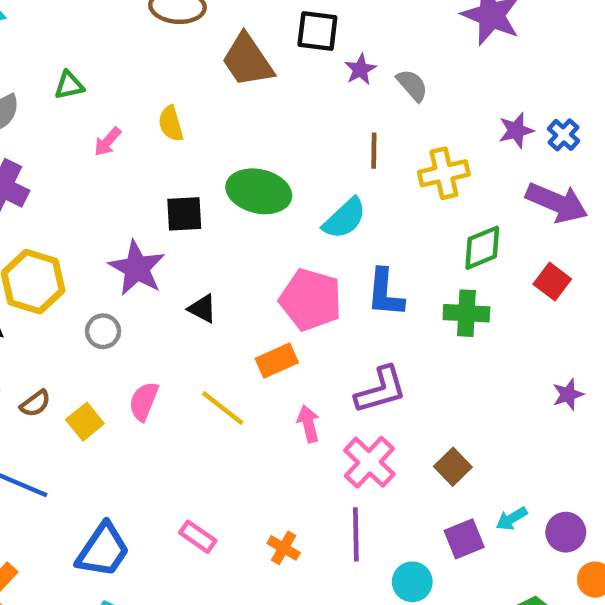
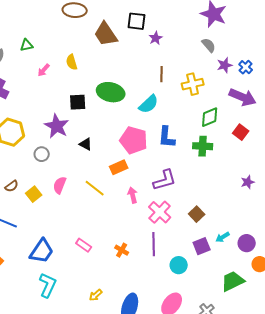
gray semicircle: (412, 85) -> (209, 45), moved

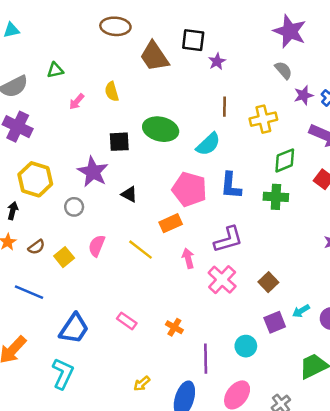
purple line: (154, 244) -> (206, 359), moved
cyan L-shape: (48, 285) -> (63, 374), moved

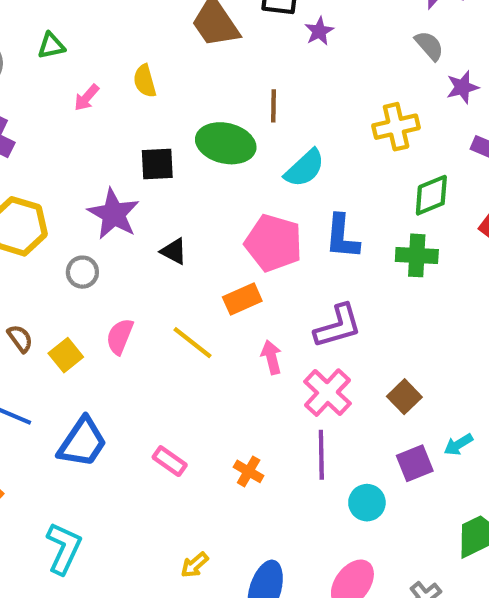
brown line: (225, 107) -> (273, 106), moved
brown semicircle: (36, 247) -> (20, 339), turned -90
blue trapezoid: (74, 328) -> (82, 442), moved
purple line: (206, 359) -> (321, 455), moved

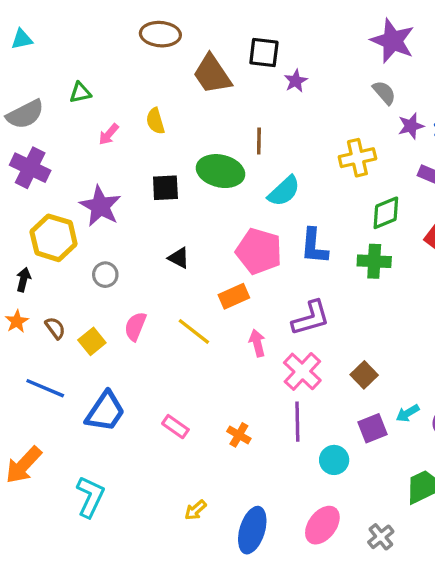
purple star: (114, 214) -> (100, 206), moved

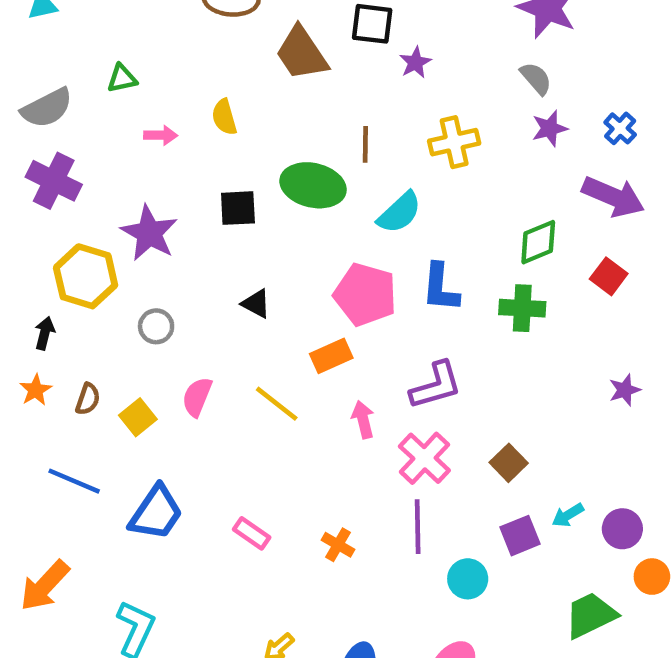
purple star: (411, 126) -> (550, 128), moved
pink arrow: (109, 134) -> (161, 135), turned -130
yellow cross: (357, 158) -> (454, 142), moved
brown semicircle: (55, 328) -> (88, 399), turned 55

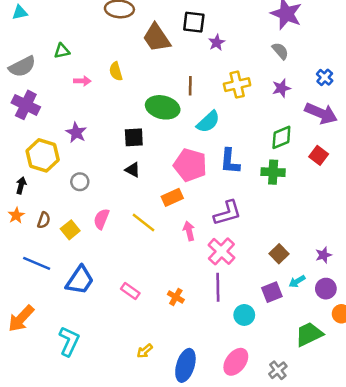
purple star: (550, 128) -> (281, 88), moved
black square: (238, 208) -> (134, 137), moved
purple star: (149, 233) -> (76, 133), size x0.7
purple star: (625, 390) -> (323, 255), moved
brown square: (509, 463) -> (279, 254), moved

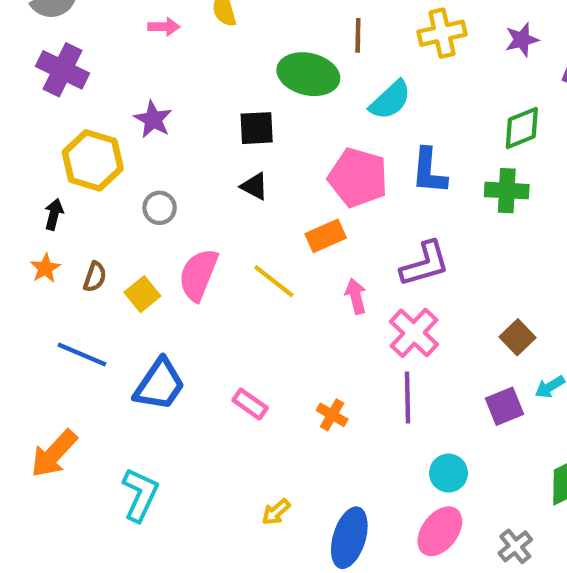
pink semicircle: (101, 219) -> (198, 275), size x1.4
cyan circle: (244, 315) -> (449, 473), moved

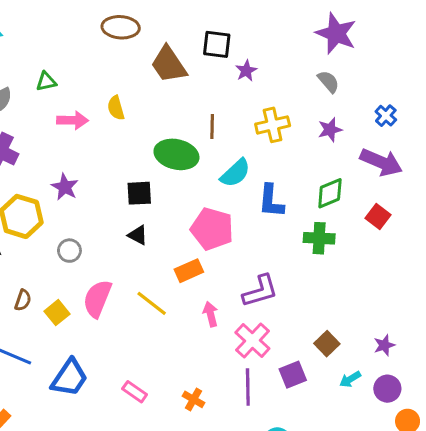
pink arrow: (164, 27) -> (73, 120), size x1.4
blue L-shape: (429, 171) -> (271, 201), moved
purple square: (505, 406) -> (293, 375), moved

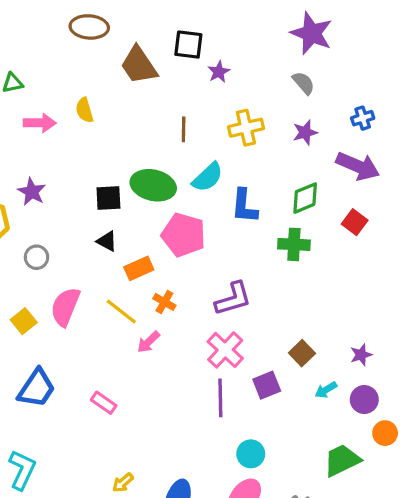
blue cross: (386, 116) -> (363, 118), turned 30
green ellipse: (176, 154) -> (153, 185), moved
orange rectangle: (189, 271) -> (139, 268), moved
pink arrow: (211, 314) -> (148, 342), moved, turned -120
orange cross: (194, 399) -> (164, 302), moved

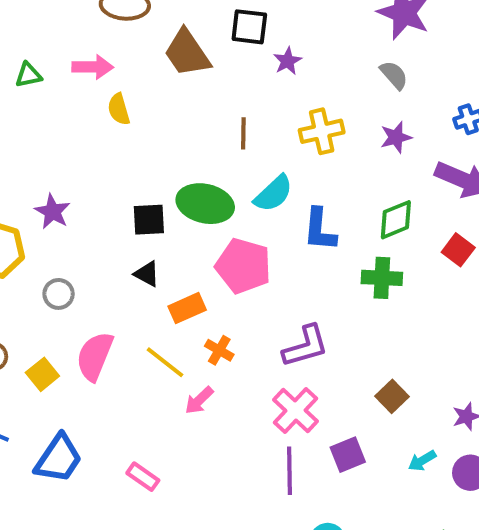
pink arrow: (40, 123) -> (93, 67), moved
brown square: (302, 353) -> (392, 396), moved

